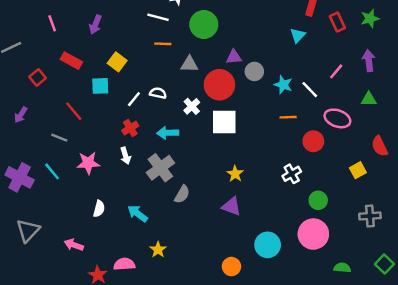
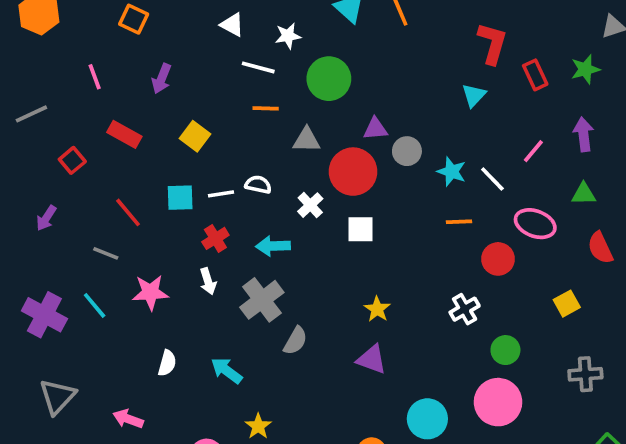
cyan square: (100, 86) -> (180, 198), moved
white line: (134, 99) -> (221, 194), turned 42
white square: (224, 122) -> (360, 229), size x0.7
red semicircle: (380, 146) -> (600, 248), moved

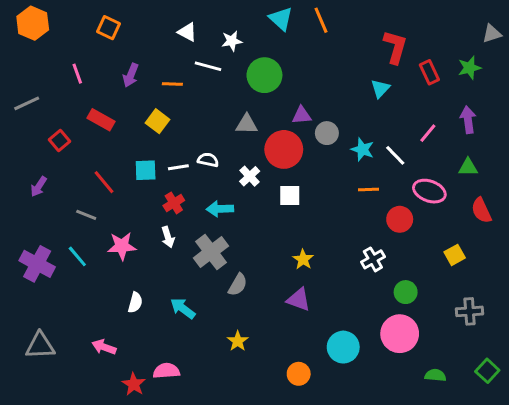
orange line: (266, 108) -> (172, 84), moved
gray triangle: (57, 397) -> (40, 346), moved, turned 44
yellow star: (258, 426) -> (238, 341), moved

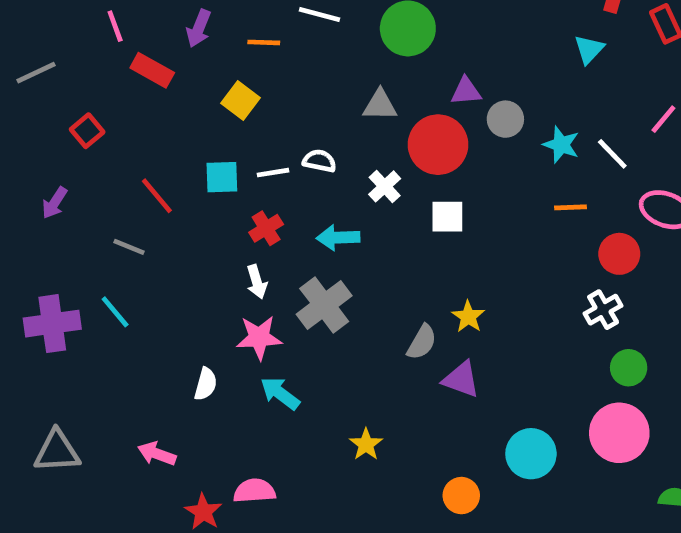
red rectangle: (101, 120) -> (152, 70), moved
pink star: (122, 246) -> (259, 338), moved
white cross: (373, 259) -> (603, 310), moved
purple cross: (37, 264) -> (52, 324), turned -36
gray semicircle: (238, 285) -> (422, 342), moved

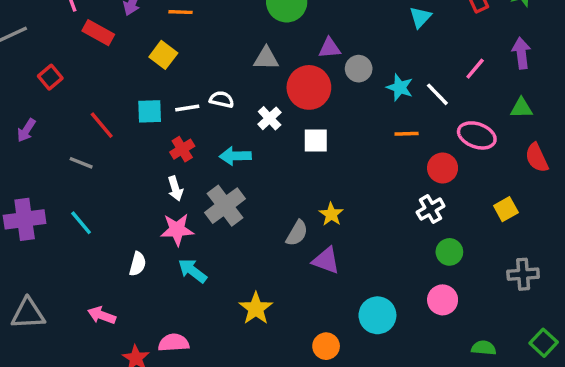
cyan line: (115, 312) -> (81, 223), moved
pink circle: (619, 433) -> (443, 300), size x0.7
yellow star: (366, 444) -> (256, 308), size x1.4

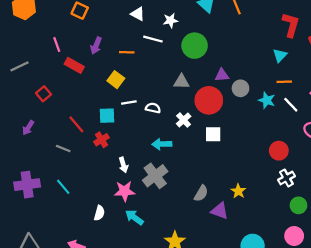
white line: (187, 108) -> (129, 103), moved
orange line: (407, 134) -> (284, 82), moved
red cross: (182, 149) -> (102, 140), moved
red circle: (443, 168) -> (279, 151), moved
yellow star: (331, 214) -> (238, 191), moved

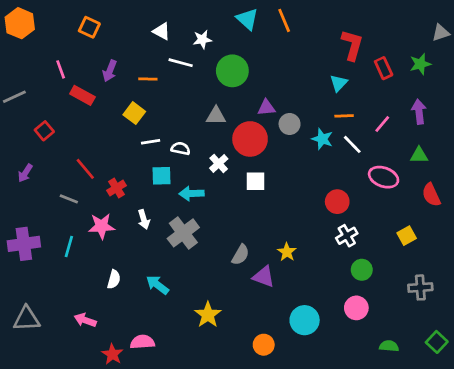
cyan square: (107, 116) -> (161, 176), moved
cyan line: (63, 187) -> (69, 247), turned 56
pink star: (125, 191) -> (102, 226), moved

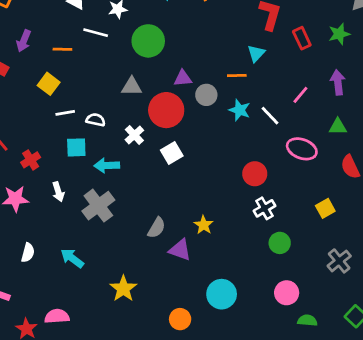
orange line: (344, 116) -> (237, 76), moved
white square: (255, 181) -> (172, 153), turned -30
gray cross: (420, 287) -> (339, 261), turned -35
pink circle: (356, 308) -> (287, 293), moved

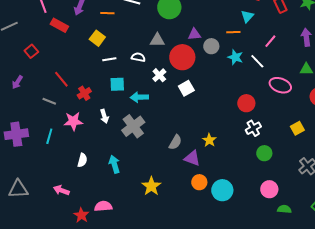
pink line: (300, 95) -> (270, 41), moved
white semicircle: (96, 120) -> (138, 57), moved
cyan arrow: (72, 258) -> (114, 164), turned 36
orange circle: (180, 319) -> (199, 182), moved

